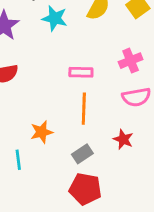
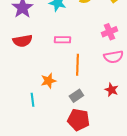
pink rectangle: (81, 72) -> (62, 40), moved
red star: (123, 139) -> (111, 90), moved

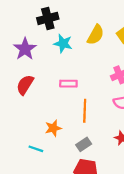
red semicircle: (22, 41) -> (25, 85), turned 132
cyan line: (32, 100) -> (36, 149), turned -64

